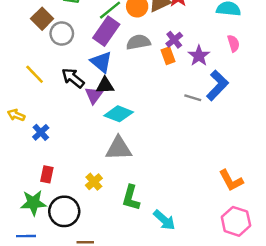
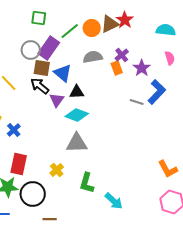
brown square: (42, 19) -> (42, 68), moved, turned -36
purple rectangle: (106, 31) -> (49, 48), moved
black triangle: (105, 85) -> (77, 92), moved
red rectangle: (47, 174) -> (19, 164), size x1.5

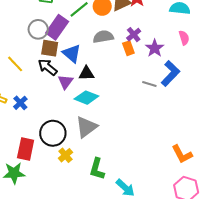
blue cross: (14, 130) -> (20, 103), moved
gray triangle: (77, 143) -> (86, 127), turned -35
black circle: (33, 194) -> (53, 133), moved

